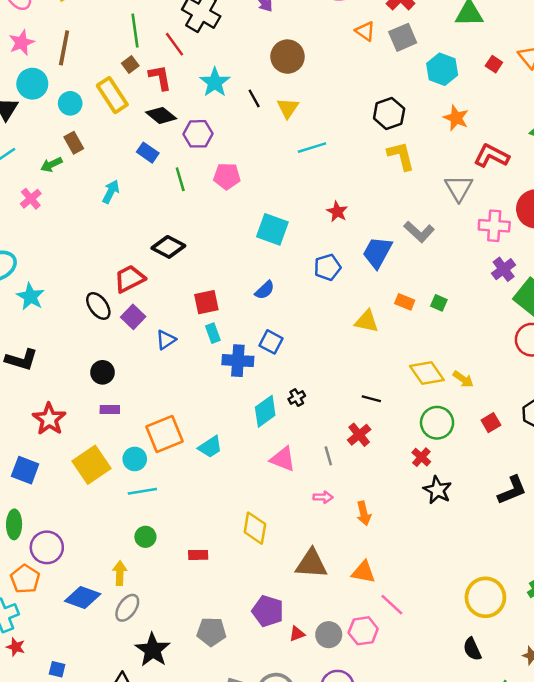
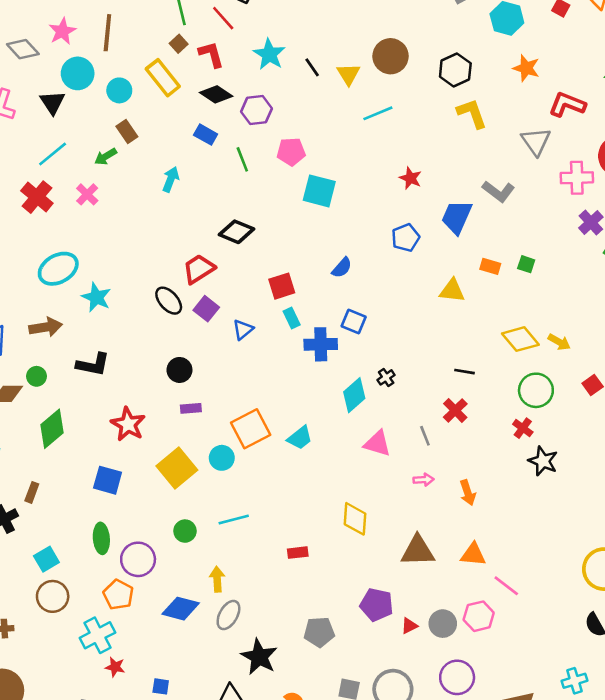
brown circle: (288, 57) -> (391, 56), moved
cyan square: (272, 229) -> (319, 191), moved
cyan line: (142, 491) -> (234, 519), moved
green circle: (145, 537) -> (185, 531), moved

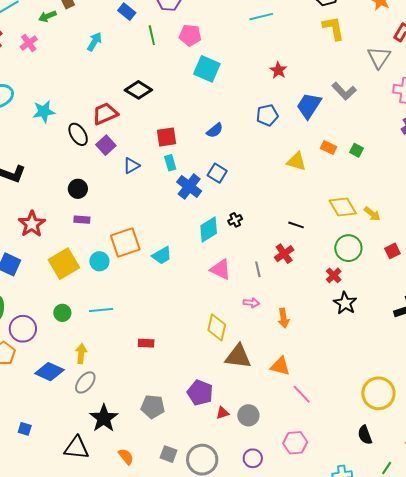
cyan star: (96, 297) -> (44, 112), moved, turned 30
blue cross: (321, 344) -> (189, 186), turned 30
yellow diamond: (355, 519) -> (217, 327), moved
pink hexagon: (479, 616) -> (295, 443), moved
purple circle: (457, 677) -> (253, 458), size x0.7

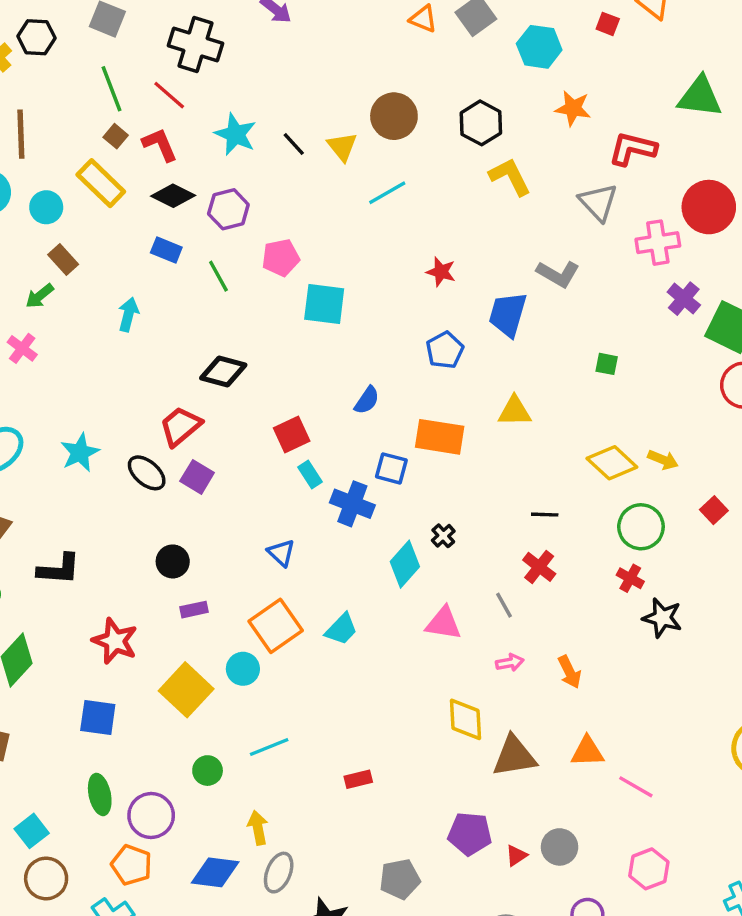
orange rectangle: (329, 148) -> (440, 437), moved, size x1.8
blue triangle: (131, 166) -> (281, 553), moved, turned -30

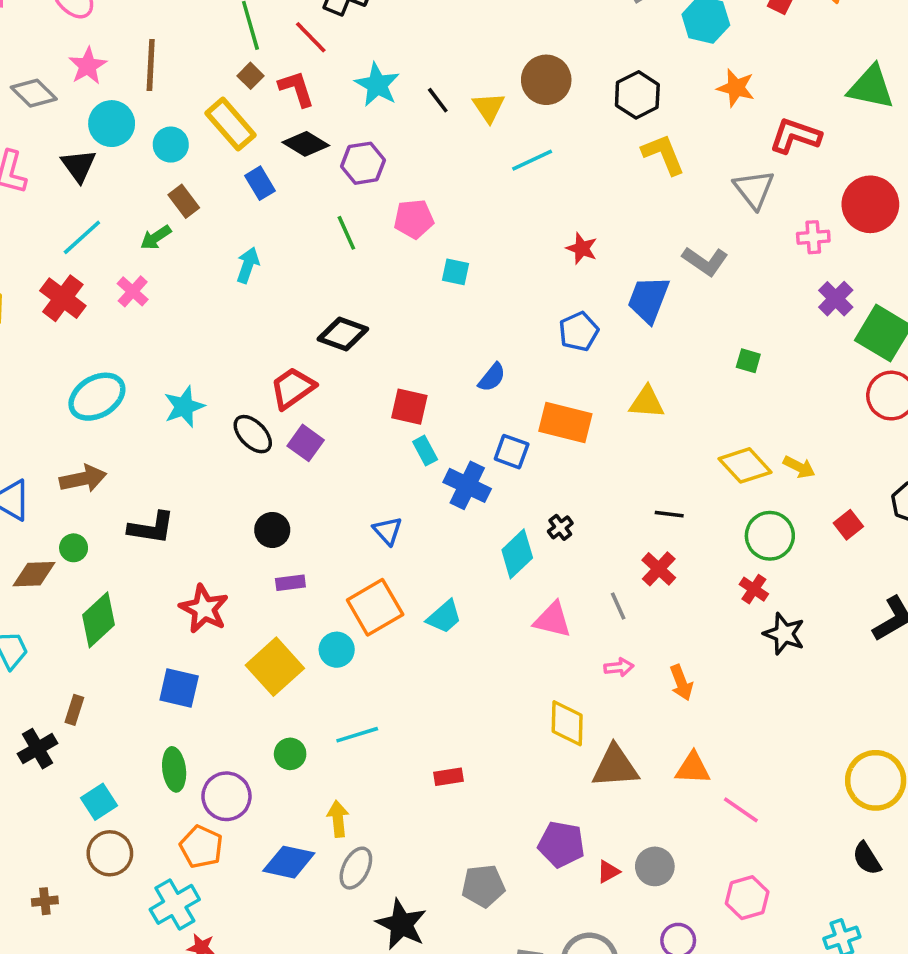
pink cross: (658, 243) -> (813, 237), size x0.7
blue rectangle: (166, 250) -> (260, 183), moved, turned 32
cyan square: (324, 304) -> (455, 272), size x0.6
red square: (292, 434) -> (409, 407), turned 33

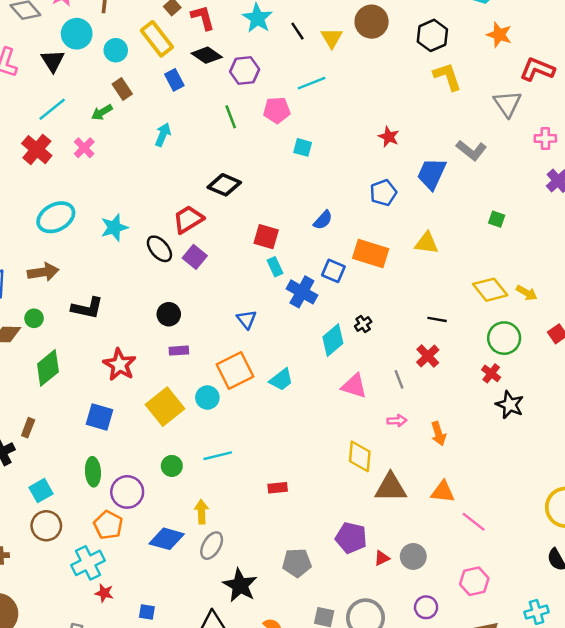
cyan line: (532, 160) -> (312, 83), moved

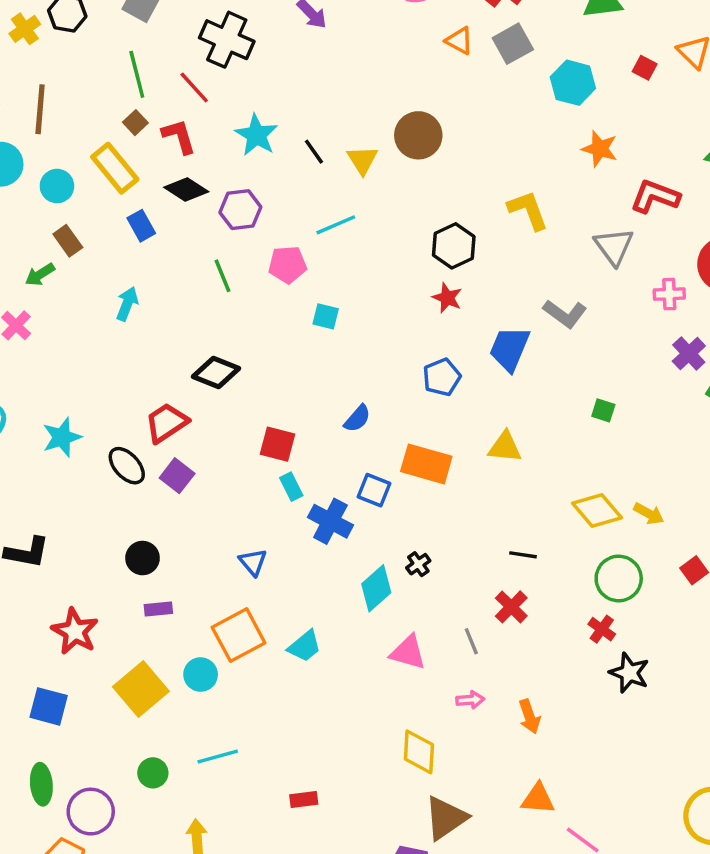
black hexagon: (432, 35) -> (454, 246), moved
brown triangle: (391, 488) -> (446, 818), moved, turned -32

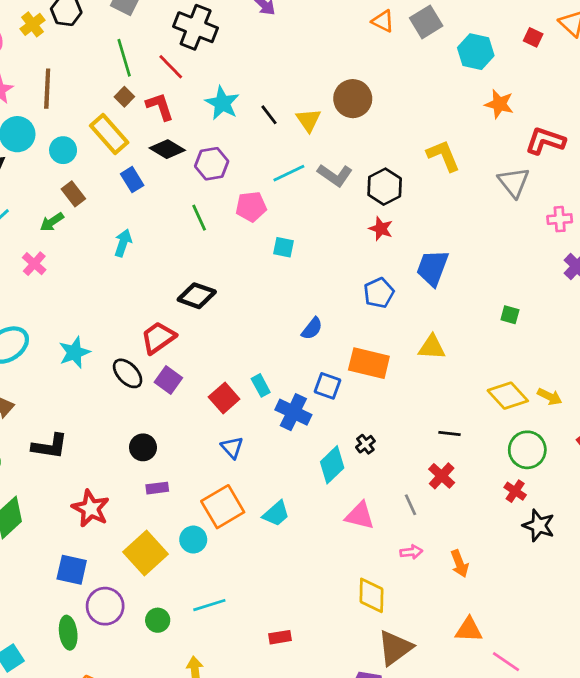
gray L-shape: (565, 314) -> (335, 175), moved
red square: (277, 444) -> (224, 398), moved, turned 36
purple circle: (91, 812) -> (105, 606), moved

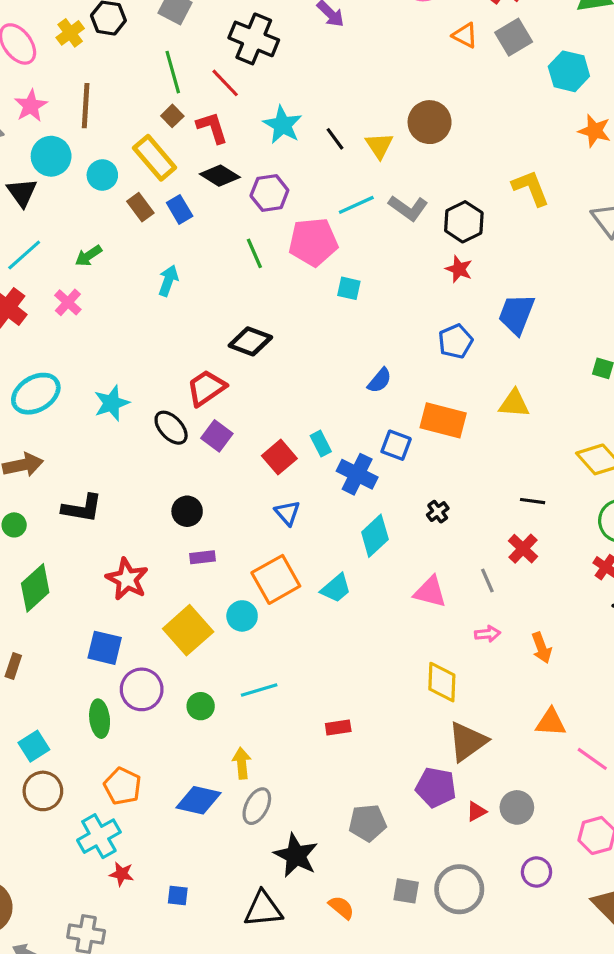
brown rectangle: (73, 194) -> (140, 207), moved
pink pentagon: (251, 207) -> (313, 242), size x1.4
cyan diamond: (332, 465) -> (375, 536), moved

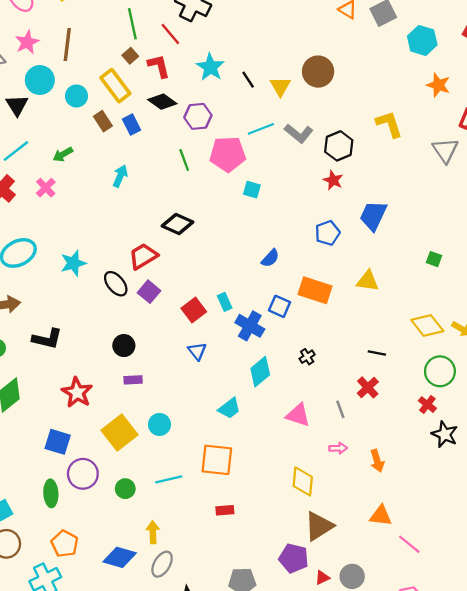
orange square: (276, 579) -> (217, 460), moved, turned 32

